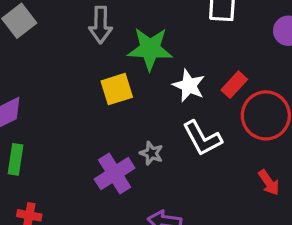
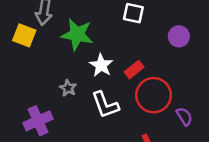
yellow square: (117, 89) -> (24, 35), moved, turned 30
gray star: (151, 153) -> (68, 88), moved

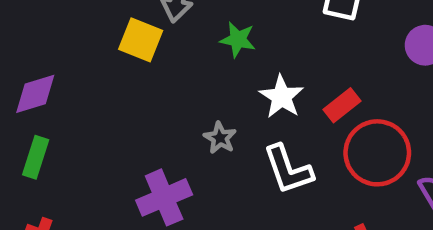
green star: (77, 35) -> (238, 40), size x0.6

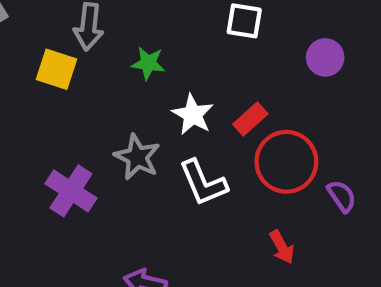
gray star: (220, 138) -> (137, 157), size x1.5
purple cross: (164, 197) -> (71, 191), moved, turned -30

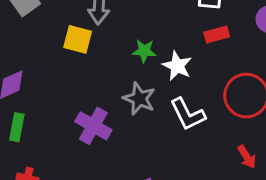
green star: (148, 63) -> (144, 51), moved
red rectangle: (250, 119) -> (217, 34), moved, turned 30

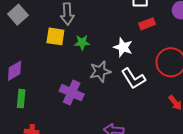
green star: (144, 51) -> (82, 42), moved
gray star: (139, 99) -> (100, 71), turned -30

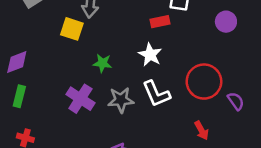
red rectangle: (147, 24) -> (160, 22), moved
green star: (82, 42) -> (102, 63), moved
gray star: (100, 71) -> (121, 100), moved

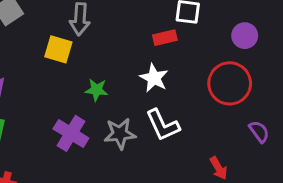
red circle: (204, 82) -> (230, 83), moved

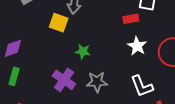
white star: (154, 78) -> (137, 46), moved
white L-shape: (163, 125) -> (142, 86), moved

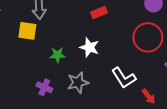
white star: (137, 46) -> (89, 47), moved
purple cross: (64, 80) -> (44, 87), size x0.7

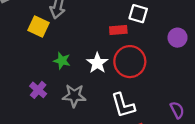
red circle: (148, 37) -> (130, 62), moved

